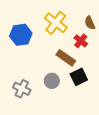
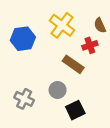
red cross: (81, 41) -> (90, 45), turned 32
black square: (79, 77) -> (75, 110), moved

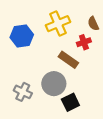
yellow cross: (62, 25) -> (58, 24), turned 30
gray circle: (58, 90) -> (54, 84), size x1.5

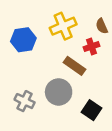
black square: (70, 102) -> (92, 110), moved, turned -30

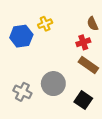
yellow cross: (63, 26) -> (45, 24), moved, size x0.6
brown rectangle: (74, 66) -> (88, 65), moved

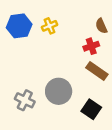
blue hexagon: (21, 36) -> (19, 26), moved

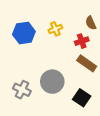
blue hexagon: (19, 26) -> (24, 33), moved
yellow cross: (50, 26) -> (55, 29), moved

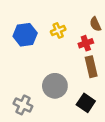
brown rectangle: (87, 63) -> (91, 67), turned 42
gray cross: (22, 90) -> (23, 105), moved

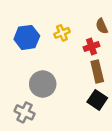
gray circle: (55, 86) -> (43, 84), moved
black square: (86, 103) -> (97, 100), moved

